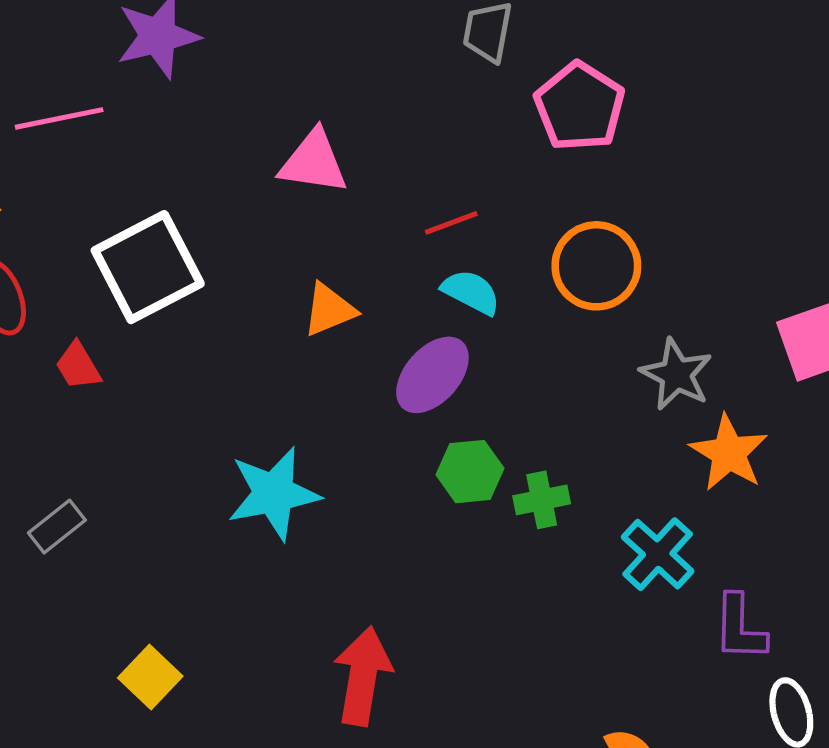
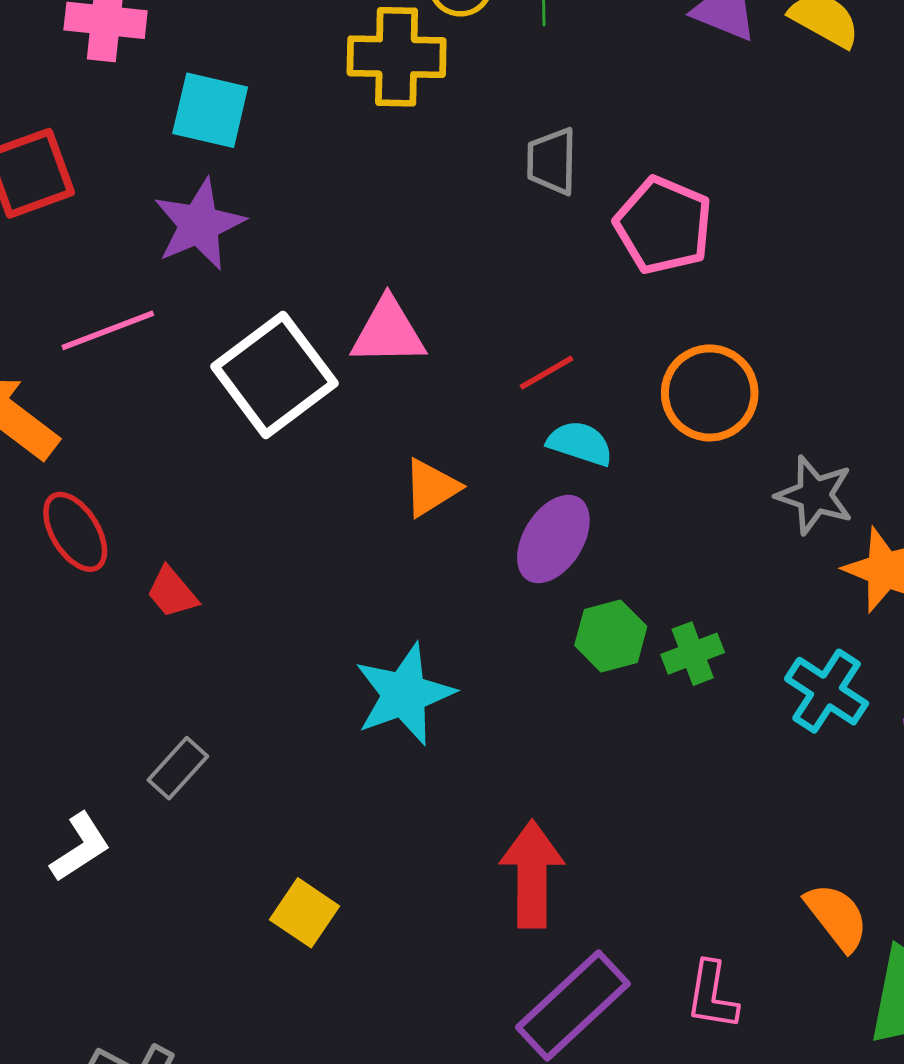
white square: (148, 267) -> (274, 375), moved

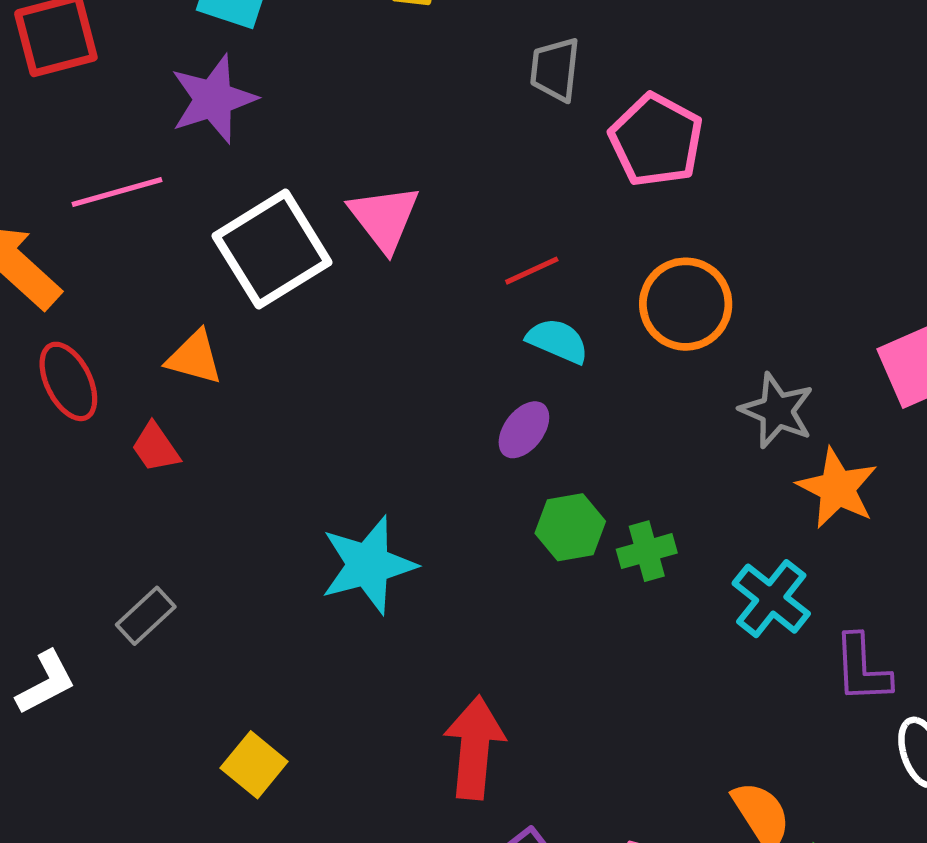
pink triangle: (388, 332) -> (384, 218), turned 48
orange triangle: (431, 488) -> (194, 358), moved, turned 42
purple ellipse: (553, 539) -> (524, 430), size x0.7

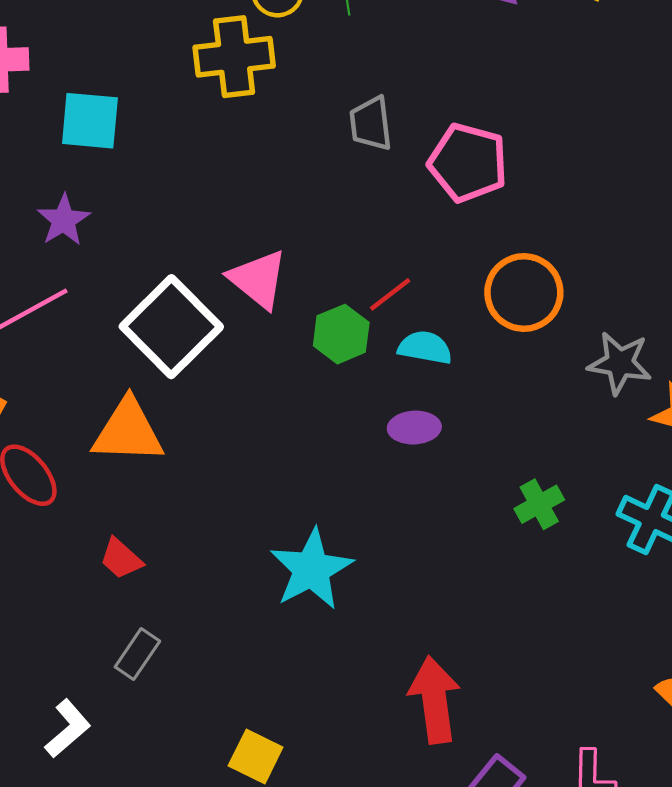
purple star: (213, 99) -> (64, 220), moved, size x0.7
orange triangle: (194, 358) -> (128, 431), size x1.5
purple ellipse: (524, 430) -> (414, 428), turned 63
red trapezoid: (155, 447) -> (121, 559), moved
green hexagon: (570, 527) -> (341, 334), moved

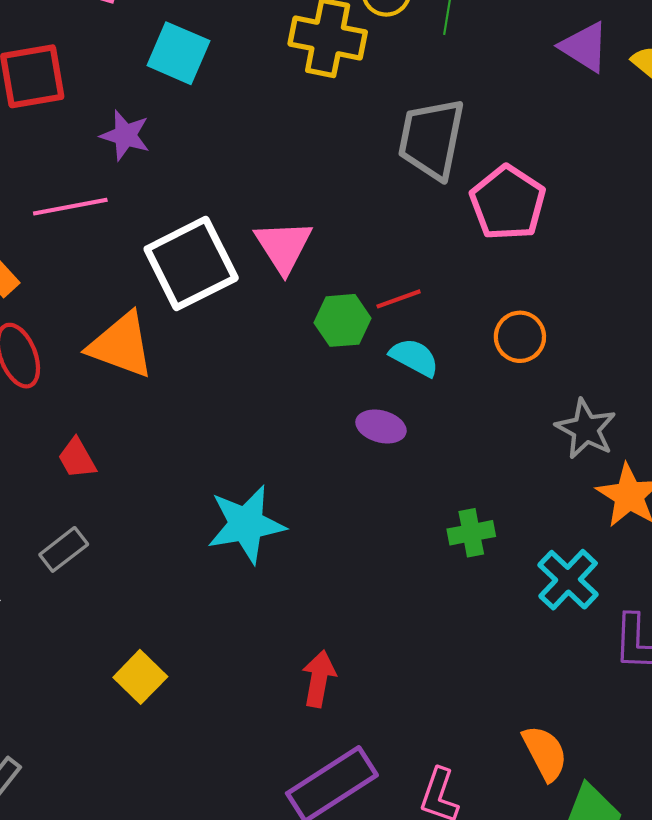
gray trapezoid: (371, 124) -> (431, 139), size x1.6
purple star: (64, 220) -> (125, 135), turned 30
orange circle: (524, 293) -> (520, 337), size x0.7
red arrow: (435, 700) -> (319, 679), size x0.7

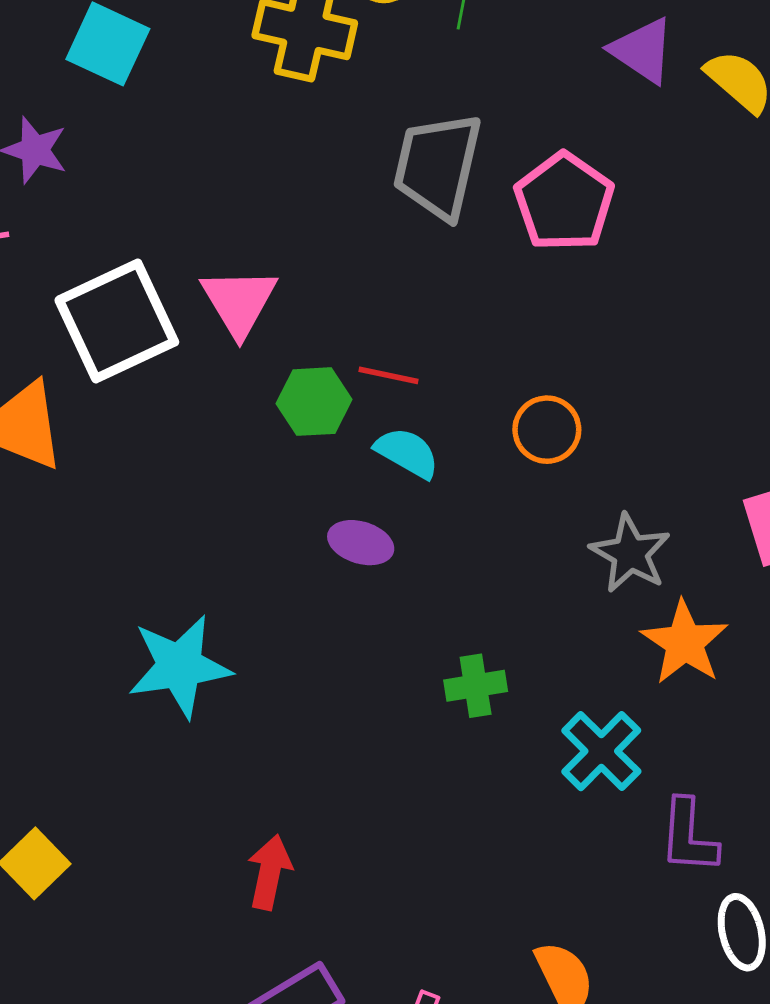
pink pentagon: (508, 203) -> (564, 202), moved
red line: (399, 299) -> (388, 375), turned 30

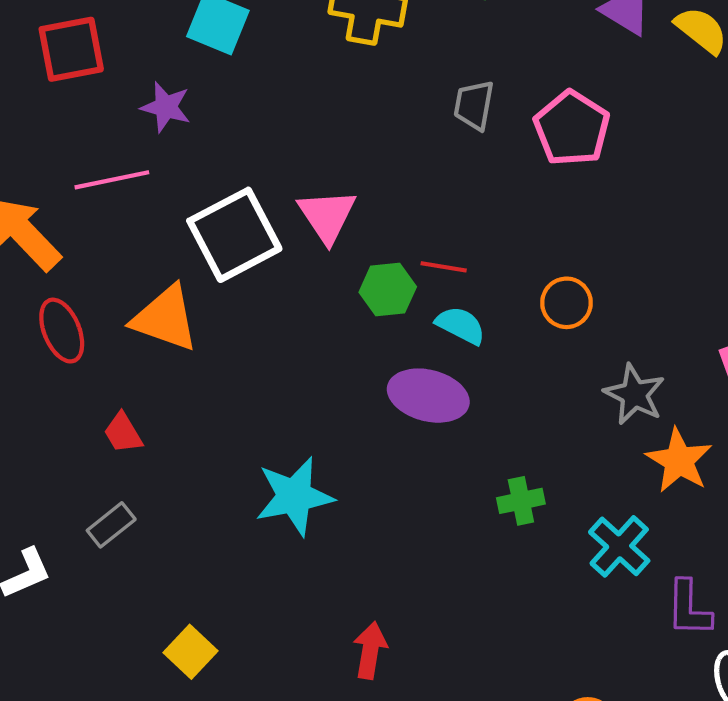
gray trapezoid: (438, 166) -> (474, 105), size x0.6
purple ellipse: (361, 543) -> (428, 396), size x1.6

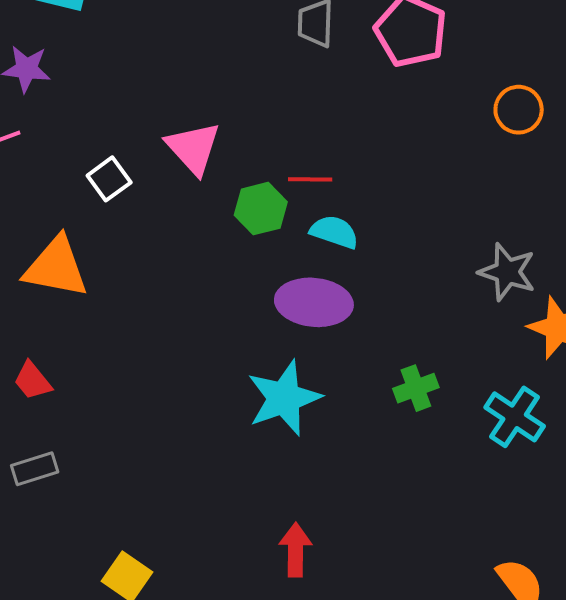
white square: (234, 235) -> (109, 179), size x0.5
orange circle: (566, 303) -> (519, 110), moved
cyan star: (294, 496) -> (284, 398), moved
gray rectangle: (111, 525) -> (35, 469), turned 30

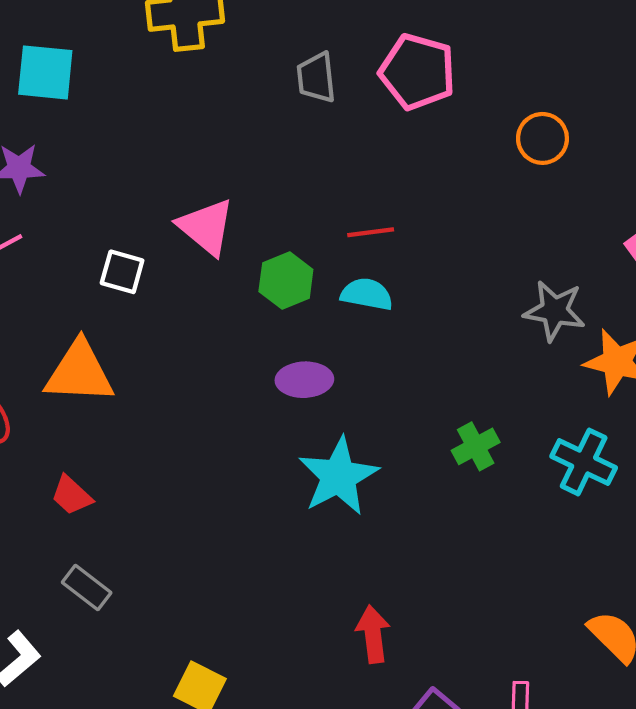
white square: (109, 179) -> (122, 272), turned -30
red line: (310, 179) -> (371, 232), moved
purple ellipse: (314, 302) -> (304, 380), moved, size x0.7
gray rectangle: (35, 469) -> (87, 587), turned 63

